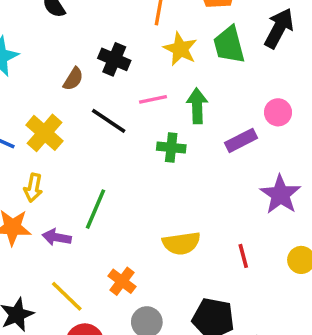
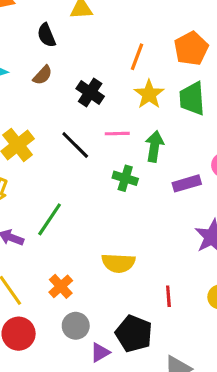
brown semicircle: (73, 79) -> (43, 75), moved
red line: (243, 256) -> (168, 296), moved

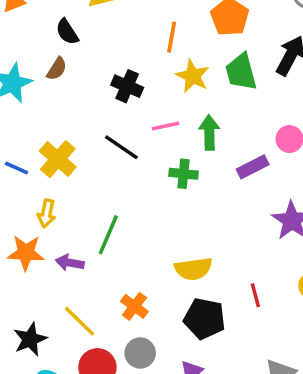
brown semicircle: (43, 75) -> (57, 69), moved
gray circle: (76, 326) -> (140, 353), moved
black pentagon: (134, 334) -> (204, 319), moved

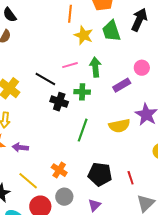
black cross: (127, 86) -> (59, 102), moved
green line: (108, 235) -> (83, 130), moved
yellow semicircle: (193, 269) -> (119, 126), moved
red line: (255, 295) -> (131, 178), moved

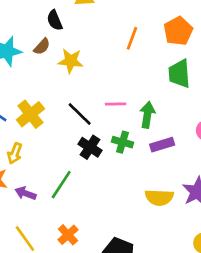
yellow star: (84, 35) -> (71, 61), moved, turned -30
purple rectangle: (122, 85) -> (162, 145), moved
green line: (83, 130) -> (61, 185), moved

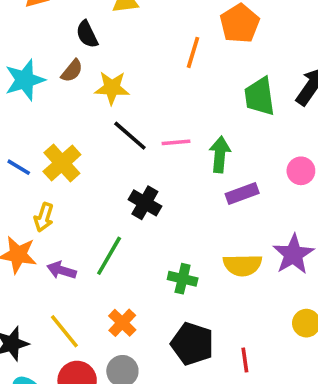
orange pentagon: (178, 31) -> (240, 23), moved
black line: (80, 114) -> (130, 136), moved
green cross: (123, 142) -> (183, 279), moved

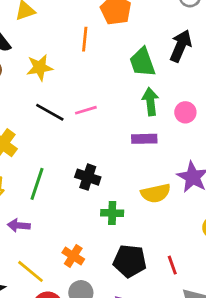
yellow star: (112, 88) -> (40, 67), moved
green arrow: (220, 154) -> (150, 102), moved
purple rectangle: (242, 194) -> (144, 139), turned 30
black cross: (145, 203) -> (88, 177), moved
green line: (109, 256) -> (37, 184), moved

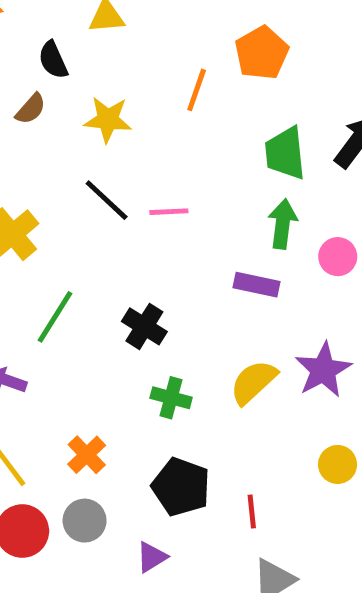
yellow semicircle: (156, 193) -> (253, 382), turned 136

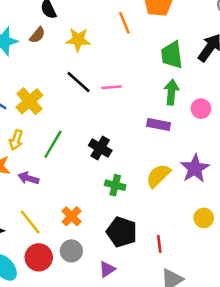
orange line: (197, 90) -> (124, 23), turned -40

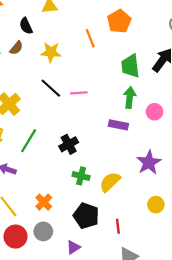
black cross: (100, 148) -> (69, 144), turned 30
yellow semicircle: (158, 176) -> (110, 182), moved

